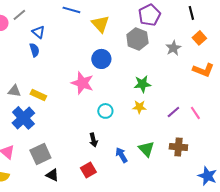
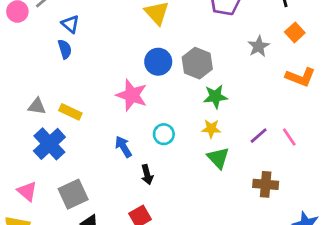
gray hexagon: (137, 39) -> (197, 63), moved
green triangle: (146, 149) -> (218, 158), moved
blue arrow: (121, 155) -> (123, 147), moved

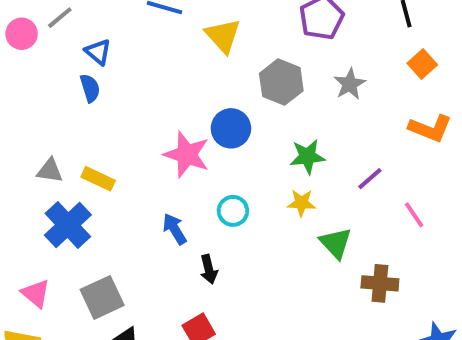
gray star: (259, 46) -> (350, 84), moved
blue circle: (158, 62) -> (231, 128), moved
gray hexagon: (197, 63) -> (281, 82), moved
purple line: (259, 136) -> (370, 179), moved
green triangle: (218, 158) -> (336, 243), moved

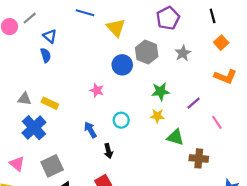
blue circle: (231, 128) -> (122, 65), moved
pink star: (187, 155) -> (97, 90), size x0.6
green triangle: (336, 243) -> (175, 137), turned -30

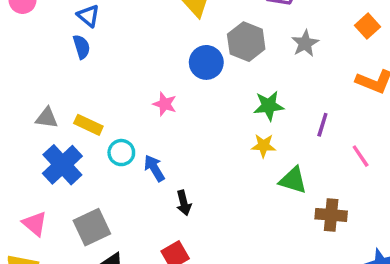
purple line: (193, 103) -> (322, 125), turned -32
cyan circle: (121, 120) -> (121, 153), moved

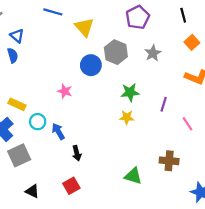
green triangle: (293, 180) -> (133, 176), moved
gray square: (92, 227) -> (19, 155), moved

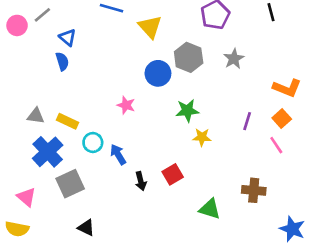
orange square: (192, 42) -> (282, 119), moved
green star: (130, 92) -> (187, 111), moved
red square: (71, 186) -> (173, 174), moved

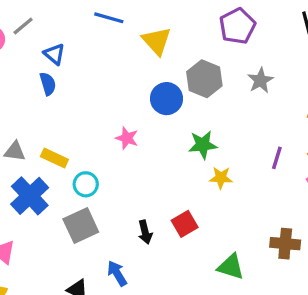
blue arrow: (118, 154) -> (117, 273), moved
gray square: (70, 184) -> (81, 225), moved

